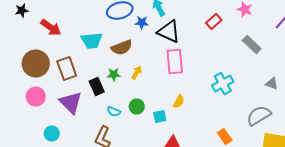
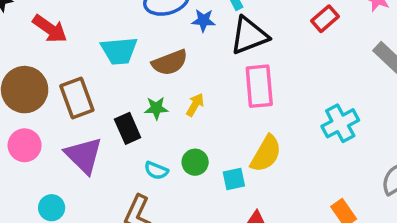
black triangle: (169, 32) -> (249, 36), turned -45
yellow semicircle: (179, 102) -> (266, 154), size x1.6

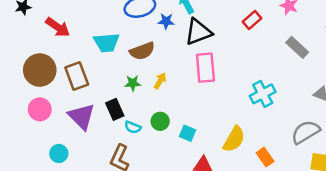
black rectangle: (128, 128) -> (115, 109), moved
yellow semicircle: (266, 154) -> (234, 139), moved
cyan square: (234, 179) -> (188, 133), turned 35

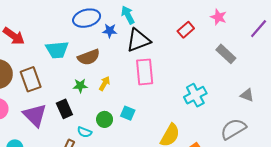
cyan semicircle: (133, 127) -> (84, 132), moved
cyan square: (188, 133) -> (128, 113), moved

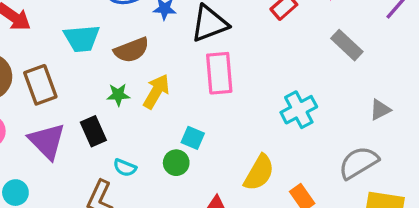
yellow arrow: (105, 84) -> (156, 91), size x1.5
gray triangle: (247, 95) -> (380, 110), turned -48
green circle: (105, 119) -> (176, 163), moved

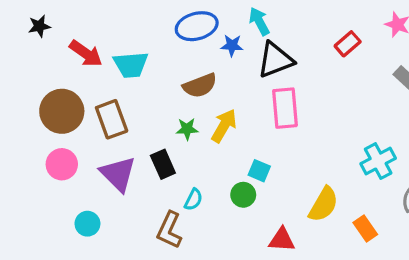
cyan trapezoid: (82, 38) -> (131, 65), moved
cyan cross: (299, 110) -> (378, 161), moved
cyan semicircle: (125, 168) -> (193, 200), turned -85

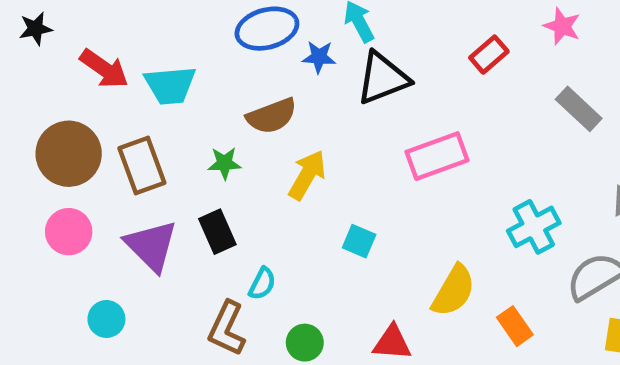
pink rectangle: (285, 108) -> (437, 156), moved, turned 75
green star: (187, 129) -> (224, 163), moved
green circle: (243, 195) -> (305, 343), moved

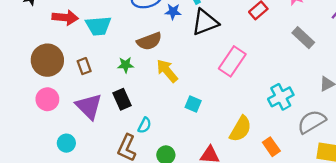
red arrow: (104, 69) -> (65, 17), turned -30
pink rectangle: (437, 156) -> (232, 61), turned -36
brown rectangle: (142, 166) -> (84, 66), size x0.6
yellow arrow: (307, 175) -> (167, 71), turned -70

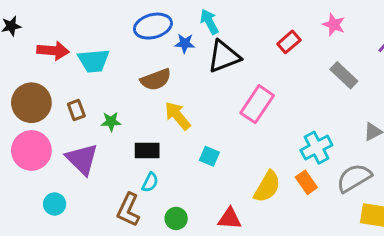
green star: (126, 65) -> (111, 122), moved
pink circle: (47, 99) -> (31, 150), size x1.4
black rectangle: (122, 99) -> (147, 150), moved, turned -66
orange rectangle: (271, 147) -> (306, 182), moved

